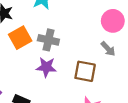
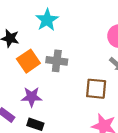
purple star: (46, 67) -> (32, 97), moved

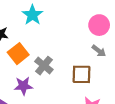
gray cross: (57, 61) -> (44, 66), moved, turned 36

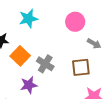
cyan star: (32, 15) -> (28, 19), turned 30
pink circle: (99, 25) -> (75, 22), moved

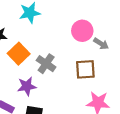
pink circle: (75, 22) -> (82, 31), moved

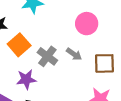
gray arrow: (101, 44) -> (74, 54), moved
brown square: (85, 69) -> (104, 63), moved

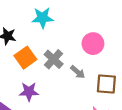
gray cross: (47, 56) -> (54, 59), moved

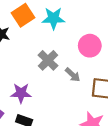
cyan star: (42, 18) -> (53, 18), moved
orange square: (25, 58) -> (23, 15), moved

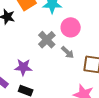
pink circle: (90, 46) -> (71, 27), moved

